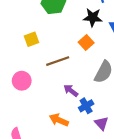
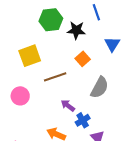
black star: (93, 17) -> (76, 30), moved
yellow square: (32, 39) -> (30, 56), size x1.5

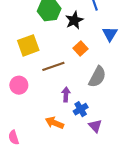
black star: (76, 30) -> (74, 20), turned -30
purple arrow: (68, 105) -> (66, 95), turned 56

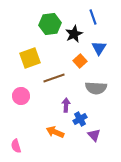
blue triangle: (110, 34) -> (99, 48), moved
gray semicircle: (97, 77) -> (96, 88), turned 65

